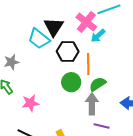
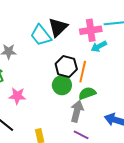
pink cross: (86, 22) -> (91, 30), turned 30
black hexagon: (68, 51) -> (66, 67), moved

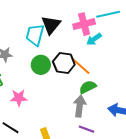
cyan trapezoid: (41, 35) -> (35, 35), turned 60
orange line: (83, 72) -> (81, 66), turned -55
green circle: (62, 85) -> (41, 65), moved

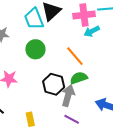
cyan trapezoid: (35, 35) -> (34, 19), turned -45
black hexagon: (64, 63) -> (54, 84), moved

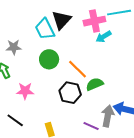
orange line: (75, 56) -> (77, 69), moved
gray arrow: (68, 96) -> (108, 116), moved

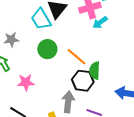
green semicircle: (95, 84) -> (95, 71), turned -60
black hexagon: (70, 93) -> (83, 81), moved
gray arrow: (108, 116) -> (68, 102), moved

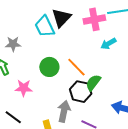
cyan arrow: (100, 22) -> (108, 44), moved
green circle: (47, 49) -> (49, 67), moved
green semicircle: (95, 71) -> (93, 83), turned 30

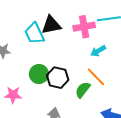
black triangle: (61, 18) -> (51, 25), turned 35
orange line: (76, 67) -> (96, 77), moved
black hexagon: (81, 92) -> (58, 78), moved

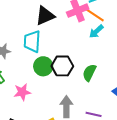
cyan trapezoid: (34, 33) -> (32, 41), moved, turned 40
orange line: (96, 77) -> (94, 15), moved

